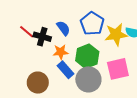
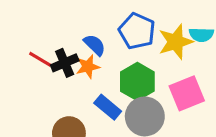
black cross: (42, 37) -> (65, 63), turned -30
orange star: (61, 52) -> (88, 67), moved

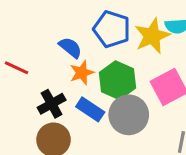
black cross: (65, 63) -> (52, 104), moved
orange star: (88, 67) -> (82, 73), moved

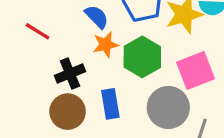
blue rectangle: (90, 109) -> (110, 104), moved, turned 40
gray circle: (129, 115) -> (168, 107), moved

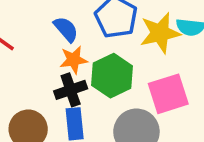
black cross: (70, 74) -> (71, 90), moved

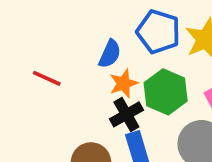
blue semicircle: (66, 29) -> (110, 54), turned 76

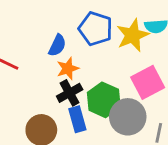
green hexagon: (166, 92) -> (104, 100), moved

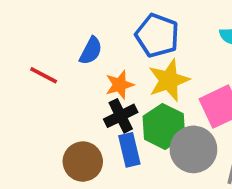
yellow star: (133, 35) -> (169, 80), moved
blue semicircle: (57, 45) -> (91, 51), moved

